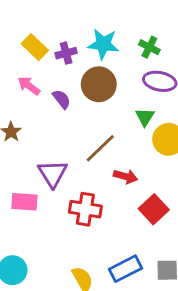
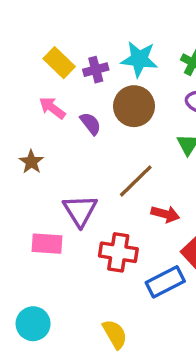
blue rectangle: (126, 269) -> (165, 282), moved

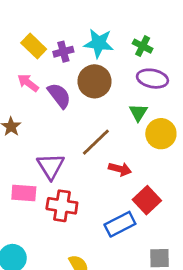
purple semicircle: (90, 124) -> (59, 96), size x1.4
red cross: (118, 252) -> (62, 206), moved

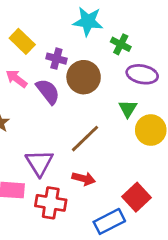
cyan star: (99, 43) -> (88, 21), moved
green cross: (143, 46) -> (121, 44), moved
purple cross: (63, 52) -> (56, 59), moved, turned 30
red arrow: (120, 169) -> (84, 179), moved

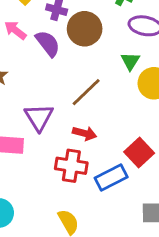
red cross: (51, 203) -> (71, 166), moved

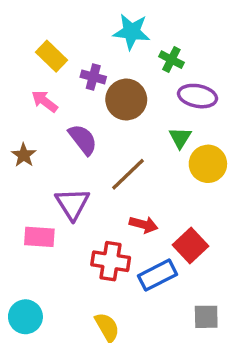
purple semicircle: (48, 43) -> (83, 139), moved
red arrow: (85, 133) -> (144, 225), moved

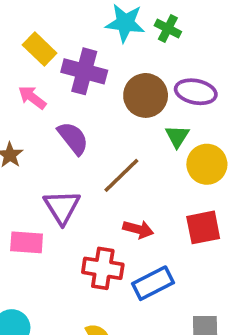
green cross: (171, 60) -> (168, 29), moved
purple cross: (93, 77) -> (84, 71), size x1.6
brown circle: (126, 100) -> (146, 95), moved
red square: (191, 246) -> (203, 227), moved, turned 32

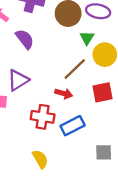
brown line: (121, 175) -> (75, 69), moved
purple triangle: (62, 207) -> (18, 80), turned 30

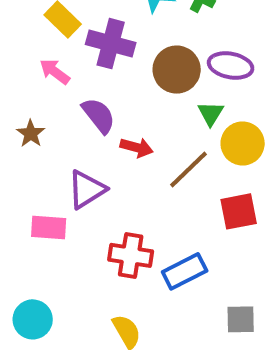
red arrow: (64, 93) -> (137, 147), moved

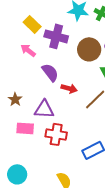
brown star: (31, 133) -> (15, 99), moved
purple triangle: (87, 189) -> (44, 109), turned 35
red cross: (131, 255) -> (56, 134), moved

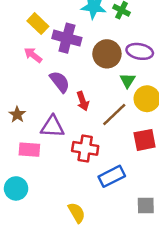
red arrow: (69, 88) -> (83, 101), turned 56
red cross: (56, 134) -> (85, 148), moved
cyan circle: (17, 174) -> (16, 188), moved

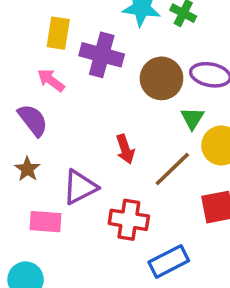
yellow rectangle: (38, 24) -> (58, 33), turned 55
purple semicircle: (60, 82) -> (33, 120), moved
purple triangle: (52, 127) -> (80, 187), turned -30

